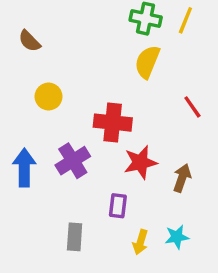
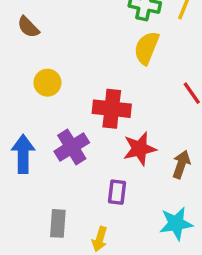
gray rectangle: (75, 237) -> (58, 223), moved
cyan star: (177, 237) -> (176, 223), size x1.4
yellow arrow: (140, 242) -> (100, 239), moved

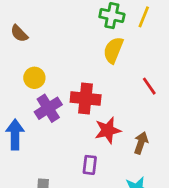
purple cross: (72, 147) -> (48, 108), moved

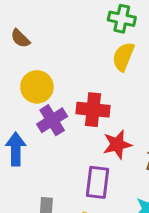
yellow circle: (34, 78) -> (37, 87), size x1.4
purple rectangle: (90, 165) -> (98, 182), size x1.5

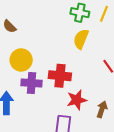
purple cross: (52, 120) -> (32, 83), turned 36

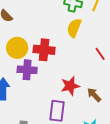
red cross: (60, 76) -> (44, 50), moved
brown arrow: (102, 109) -> (94, 95), turned -63

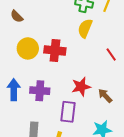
purple cross: (27, 70) -> (40, 91), moved

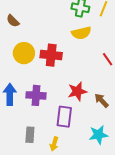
yellow semicircle: (85, 28) -> (81, 33), turned -126

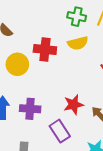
red cross: (51, 55) -> (45, 49), moved
purple rectangle: (64, 117) -> (60, 131), turned -40

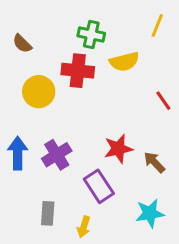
green cross: (77, 17) -> (91, 35), moved
purple cross: (30, 109) -> (57, 155), turned -36

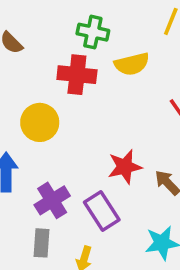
yellow circle: (39, 92) -> (40, 122), moved
purple cross: (57, 155) -> (52, 200), moved

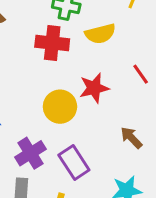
yellow circle: (40, 122) -> (60, 107), moved
red star: (125, 167) -> (94, 88), moved

